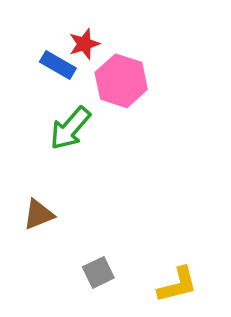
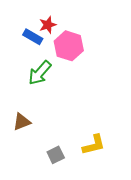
yellow L-shape: (177, 285) -> (94, 145), moved

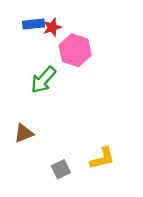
blue rectangle: (33, 37) -> (34, 24), moved, turned -36

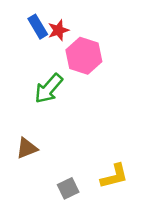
blue rectangle: (34, 24) -> (38, 27), turned 65

